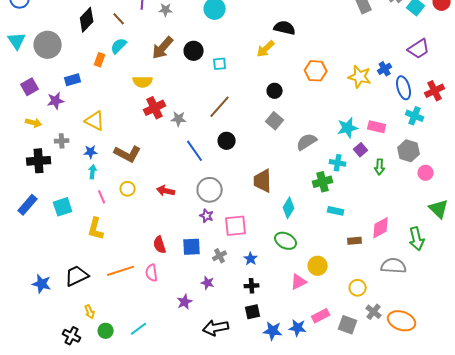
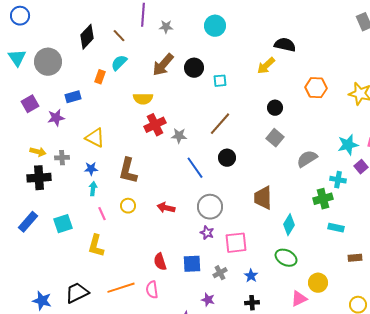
yellow arrow: (34, 123) -> (38, 152), moved
brown L-shape: (128, 154) -> (128, 171), turned 76

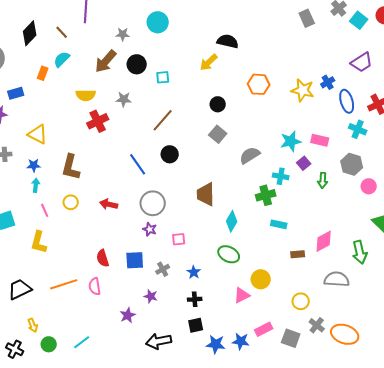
gray star: (166, 27) -> (123, 34), moved
gray star: (179, 136) -> (124, 99), moved
pink square: (236, 243) -> (179, 239), size x0.6

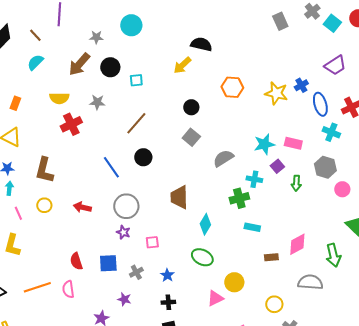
orange rectangle: (43, 73) -> (15, 103), moved

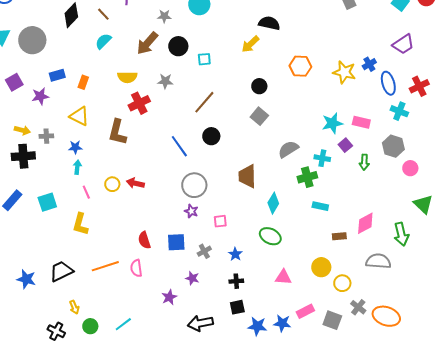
gray semicircle: (223, 158) -> (288, 149), moved
brown L-shape: (44, 170) -> (117, 132), moved
red arrow: (82, 207) -> (135, 183), moved
yellow circle: (234, 282) -> (321, 267), moved
pink triangle: (215, 298) -> (283, 277), turned 30

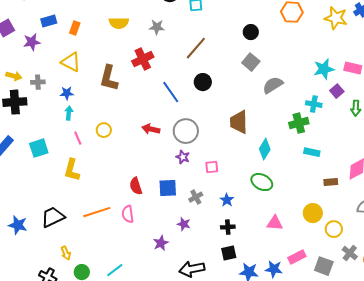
red cross: (139, 103) -> (143, 59), moved
gray semicircle: (288, 149) -> (273, 85), moved
red arrow: (135, 183) -> (151, 129), moved

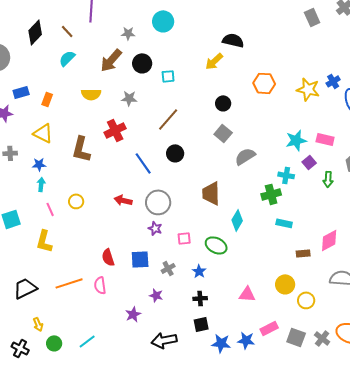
green ellipse: (262, 182) -> (216, 245), moved
gray cross: (350, 253) -> (322, 338), moved

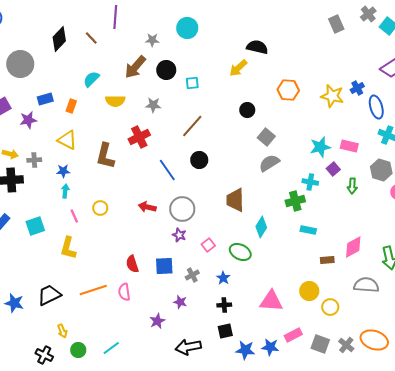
cyan semicircle: (67, 58) -> (91, 79), moved
gray square: (223, 133) -> (266, 137), moved
pink square: (184, 238) -> (208, 245), turned -32
pink triangle: (247, 294) -> (271, 301), size x1.4

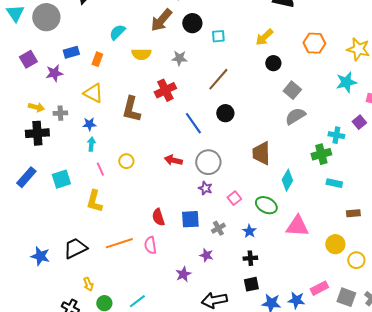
yellow arrow: (238, 68) -> (264, 37), moved
cyan star: (320, 147) -> (346, 82), moved
pink triangle: (271, 301) -> (297, 226), moved

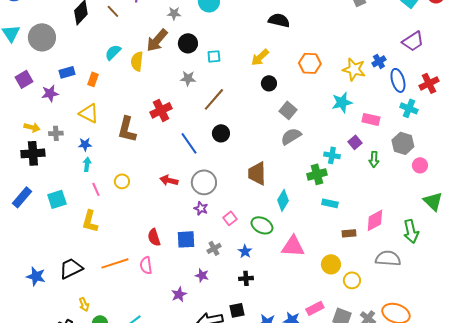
yellow semicircle: (141, 54) -> (137, 61), moved, turned 96
gray star: (179, 58) -> (188, 78), moved
black square: (251, 284) -> (237, 310), moved

